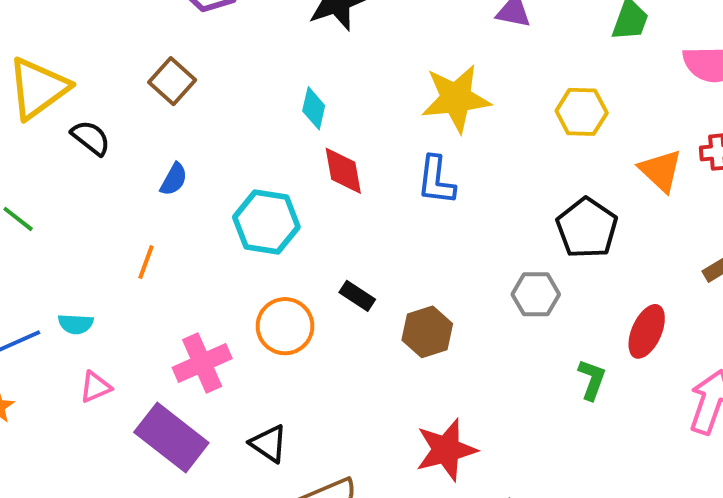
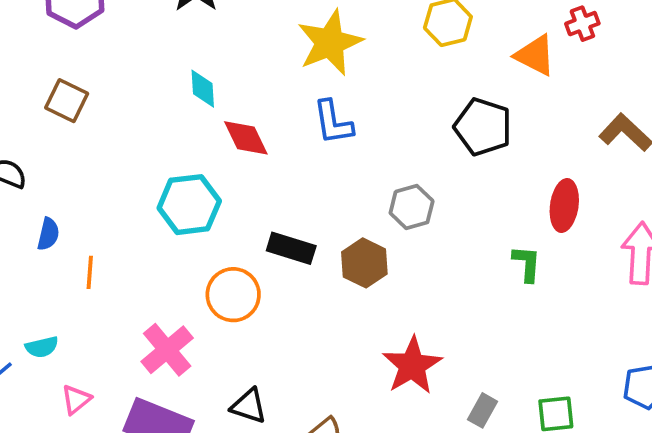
blue semicircle: (174, 179) -> (48, 234), moved
gray hexagon: (536, 294) -> (412, 207), moved
black rectangle: (357, 296) -> (291, 248), size x1.4

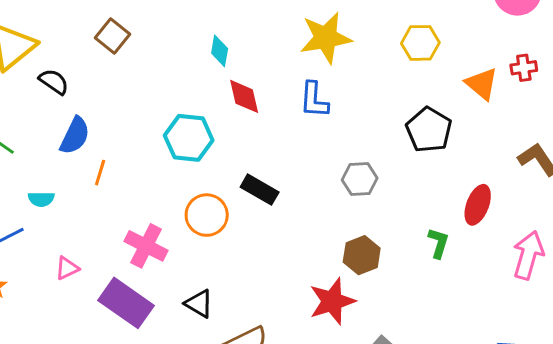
blue semicircle: (48, 234) -> (75, 136), size x1.5
brown hexagon: (364, 263) -> (362, 255), moved
cyan semicircle: (42, 347) -> (41, 199), moved
pink cross: (167, 350) -> (146, 246), turned -36

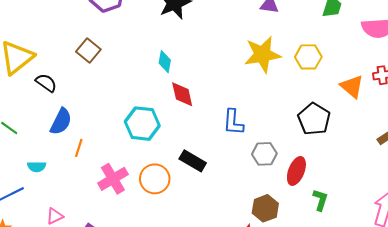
yellow star: (326, 38) -> (263, 54), moved
blue L-shape: (314, 100) -> (233, 122), moved
red ellipse: (478, 205) -> (296, 171), moved
pink cross: (146, 246) -> (113, 179), moved, turned 32

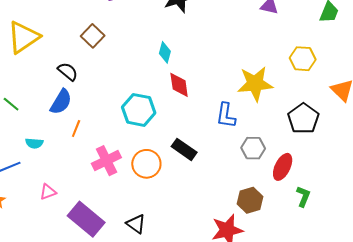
yellow star: (263, 54) -> (255, 84), moved
black semicircle: (46, 83) -> (68, 72), moved

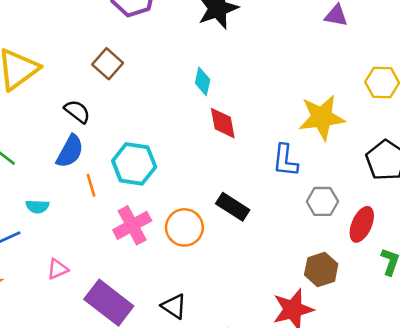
cyan hexagon: (139, 110) -> (134, 164), moved
orange line: (76, 128) -> (91, 185), turned -36

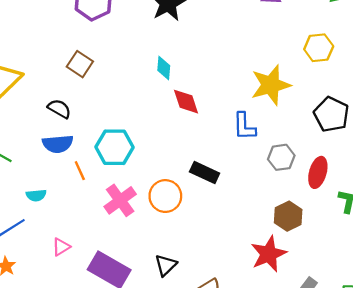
blue semicircle: (70, 151) -> (58, 144), turned 64
black triangle: (174, 306) -> (166, 265), turned 50

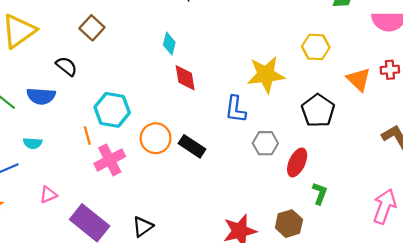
blue semicircle: (58, 144) -> (41, 96), moved
orange line: (80, 171) -> (87, 136), moved
orange circle: (165, 196) -> (156, 138), moved
brown hexagon: (288, 216) -> (289, 224), moved

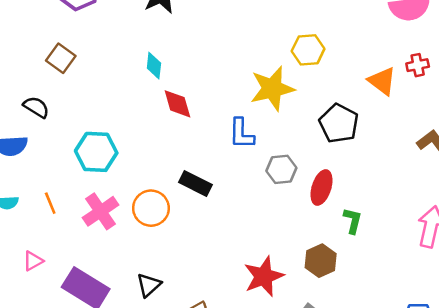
yellow hexagon: (316, 47) -> (308, 50), moved
orange line: (87, 136) -> (50, 203), moved
orange circle: (156, 138) -> (151, 208), moved

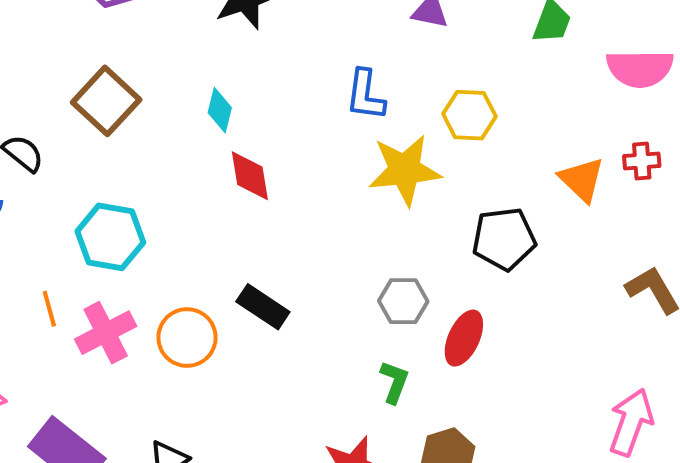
brown square: (61, 58) -> (106, 101), moved, size x1.4
black pentagon: (339, 123) -> (504, 239), turned 30
blue L-shape: (241, 134) -> (365, 95), moved
orange line: (50, 203) -> (49, 309), moved
green L-shape: (353, 221) -> (394, 382), moved

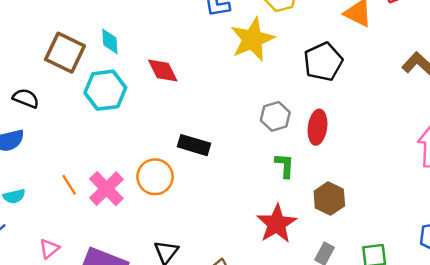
cyan diamond: (220, 110) -> (110, 41), moved
cyan hexagon: (110, 237) -> (105, 90), moved

